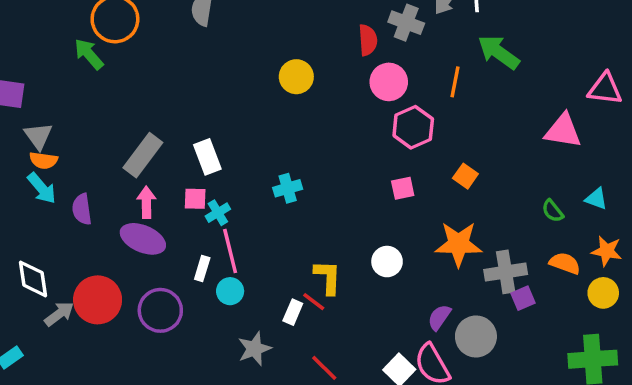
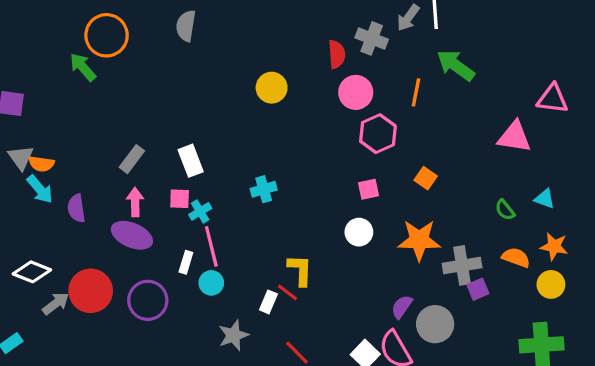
gray triangle: (38, 136) -> (21, 157), moved
gray rectangle: (143, 155) -> (132, 159), size x0.7
white circle: (387, 262) -> (359, 232), moved
white diamond: (33, 279) -> (32, 272), turned -60

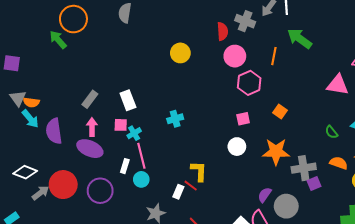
purple semicircle: (76, 208) -> (54, 131), size x1.4

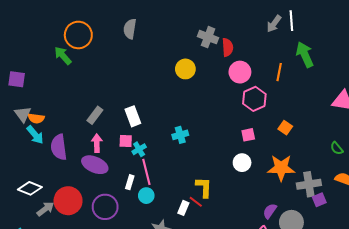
gray cross: (245, 21) -> (208, 37), moved
green arrow: (300, 39) -> (305, 55), turned 30

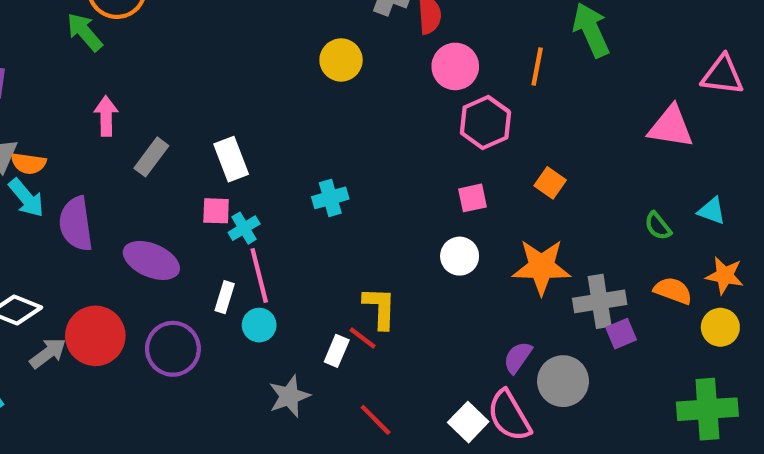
pink arrow: (97, 143) -> (106, 116), moved

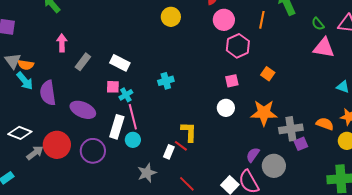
white rectangle: (231, 159) -> (120, 63), turned -42
green semicircle: (658, 226) -> (318, 24), moved
white rectangle: (225, 297) -> (117, 127), size x1.6

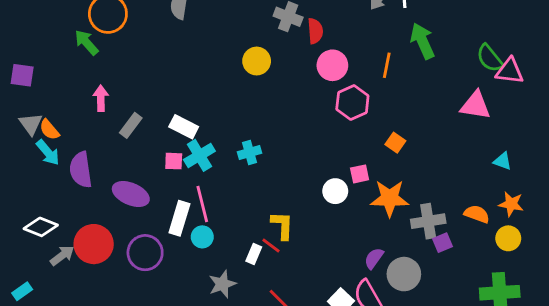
green semicircle: (318, 24) -> (490, 58), moved, size x1.5
orange semicircle: (26, 65) -> (49, 130), turned 42
pink square: (232, 81) -> (360, 174), moved
cyan cross: (126, 95) -> (199, 155), moved, size x1.5

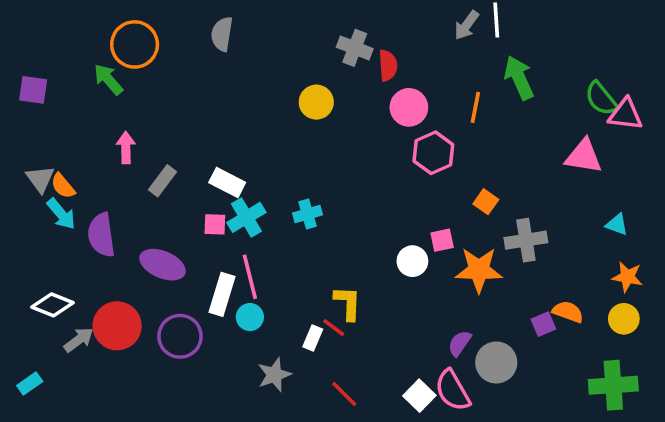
purple square: (22, 75) -> (33, 90), moved
orange semicircle: (477, 214) -> (568, 312), moved
gray cross: (428, 221) -> (526, 240), moved

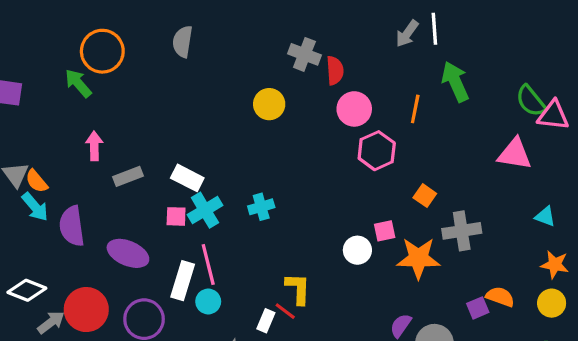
gray rectangle: (163, 181) -> (128, 176), turned 32

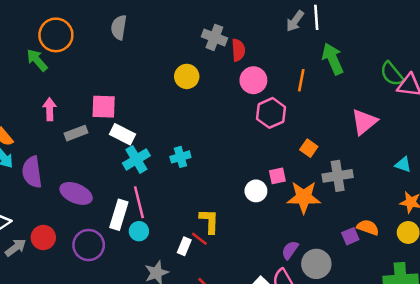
pink triangle: (515, 154) -> (364, 122), moved, turned -48
pink square: (176, 216) -> (104, 107), moved, size x1.5
red circle: (86, 310) -> (43, 237), size x0.7

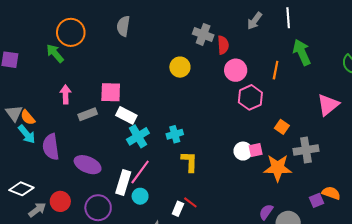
gray arrow: (295, 21) -> (255, 21), moved
white circle: (256, 191) -> (243, 151), moved
pink line: (139, 202) -> (140, 172), turned 50
yellow L-shape: (209, 221) -> (189, 162), moved

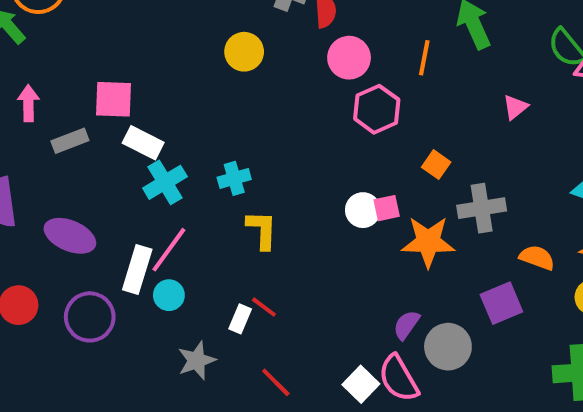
pink triangle: (328, 105) -> (515, 107), moved, size x0.6
orange semicircle: (331, 193) -> (537, 258), moved
purple square: (316, 200) -> (501, 303), size x1.5

